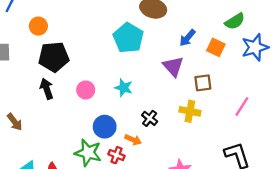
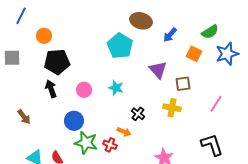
blue arrow: (187, 38) -> (170, 35), moved
blue circle: (105, 127) -> (74, 121), moved

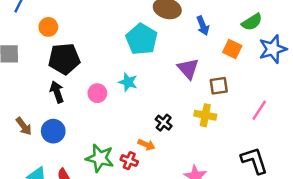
blue arrow: (170, 35) -> (203, 26), turned -63
cyan star: (116, 88) -> (128, 82), moved
blue circle: (74, 121) -> (53, 131), moved

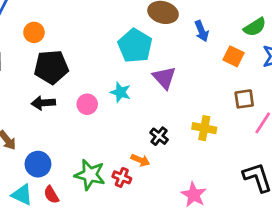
purple triangle: (188, 69) -> (164, 78), moved
brown square: (219, 86) -> (244, 99), moved
black arrow: (57, 92) -> (43, 103), turned -75
blue circle: (53, 131) -> (38, 164), moved

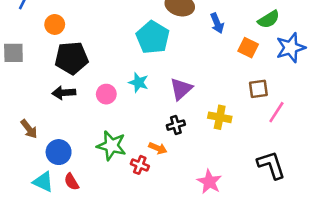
purple triangle: (164, 78) -> (181, 89), moved, turned 30
black cross: (159, 136) -> (176, 125), turned 36
green star: (90, 175) -> (111, 146), moved

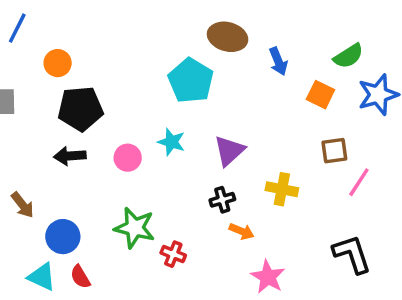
orange arrow: (158, 148) -> (242, 231), moved

